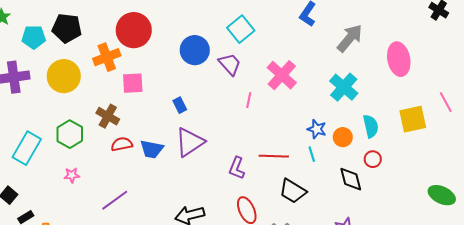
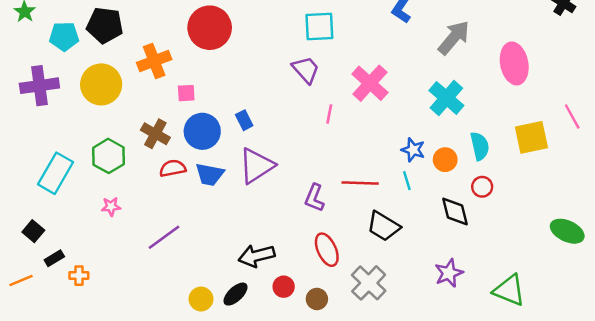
cyan square: (241, 29) -> (319, 26), turned 36
red circle: (134, 30) -> (210, 28), moved
blue circle: (195, 50) -> (202, 131), moved
pink square: (133, 83) -> (186, 93), size x0.7

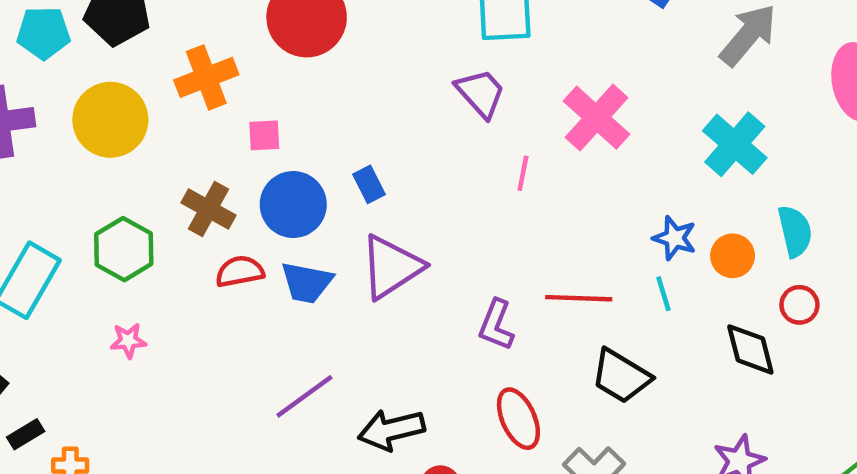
purple line: (164, 237) -> (304, 396), moved

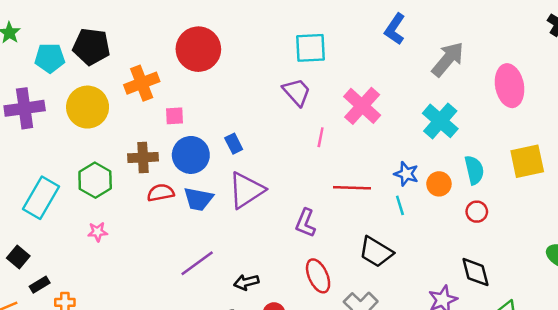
brown cross: (208, 209) -> (143, 157), turned -32
red line: (579, 298) -> (352, 188), moved
black diamond: (750, 349) -> (476, 272), moved
black arrow: (391, 430) -> (246, 282), size x0.7

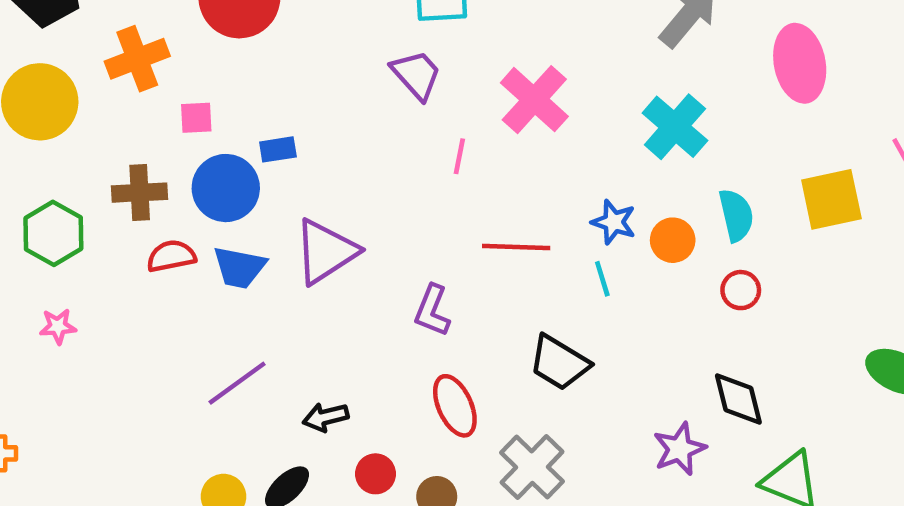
blue rectangle: (234, 144) -> (278, 149), moved, turned -72

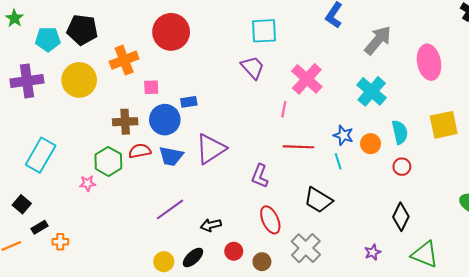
pink line: (459, 156) -> (284, 109), moved
green hexagon: (53, 233) -> (108, 161), moved
black diamond: (738, 399) -> (401, 217), turned 40
purple star: (679, 449) -> (373, 252), moved, size x0.7

